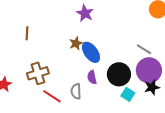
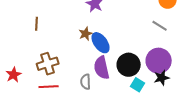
gray line: (144, 49) -> (160, 26), moved
purple semicircle: (92, 77) -> (102, 68), size x1.6
red line: (52, 96) -> (49, 87), moved, turned -36

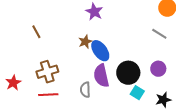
brown line: (37, 24) -> (36, 32), turned -32
purple circle: (159, 61) -> (158, 69), size x0.6
black star: (162, 78) -> (163, 100), moved

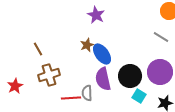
brown line: (36, 32) -> (38, 49), moved
purple circle: (158, 69) -> (160, 72), size x1.6
red line: (48, 95) -> (71, 98), moved

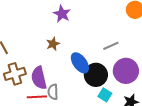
gray line: (161, 37) -> (111, 46), moved, turned -56
blue ellipse: (102, 54) -> (80, 63), moved
purple semicircle: (103, 79) -> (39, 78), moved

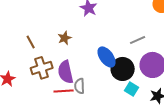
brown star: (53, 44) -> (65, 38), moved

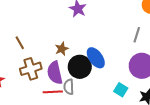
brown star: (65, 38) -> (62, 49), moved
gray line: (138, 40) -> (137, 35), moved, turned -49
black circle: (123, 69) -> (80, 67), moved

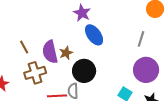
blue ellipse: (96, 58) -> (94, 35), moved
purple semicircle: (55, 73) -> (50, 52), moved

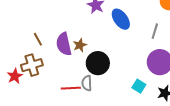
blue ellipse: (94, 35) -> (121, 19), moved
brown cross: (35, 73) -> (32, 65), moved

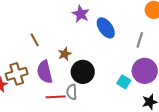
brown line: (38, 39) -> (35, 40), moved
purple semicircle: (64, 44) -> (45, 72), moved
cyan square: (139, 86) -> (124, 82), moved

